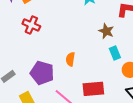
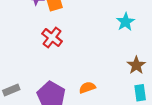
orange semicircle: (70, 59) -> (87, 88), turned 48

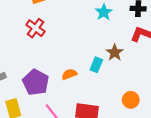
cyan rectangle: (140, 93) -> (96, 65), moved, turned 32

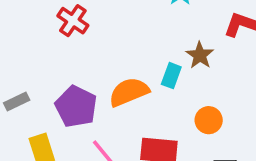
orange semicircle: (69, 74) -> (129, 92), size x1.6
orange circle: (131, 100) -> (209, 120), moved

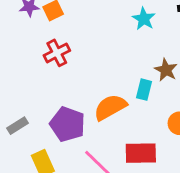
red cross: (73, 21) -> (57, 53), turned 35

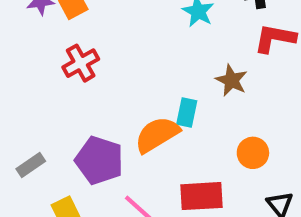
cyan rectangle: (144, 90) -> (187, 113), moved

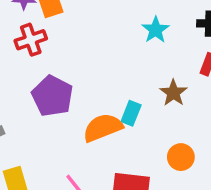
red cross: (81, 63) -> (31, 40), moved
purple pentagon: (99, 160) -> (52, 96), moved

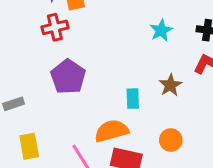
cyan rectangle: (131, 113) -> (133, 99), turned -30
orange semicircle: (103, 128) -> (111, 131), moved

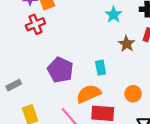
purple pentagon: (68, 77) -> (60, 70), moved
brown star: (170, 85) -> (127, 44), moved

